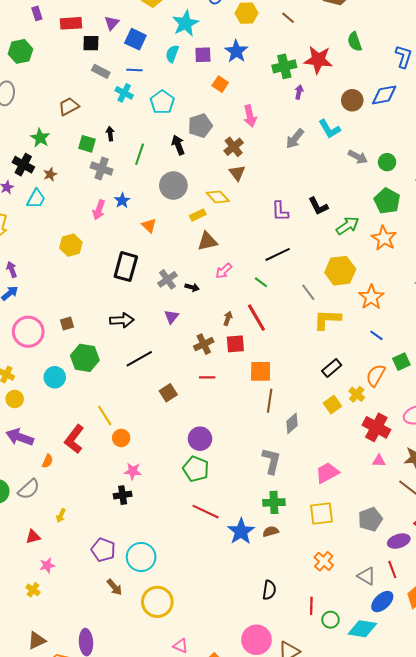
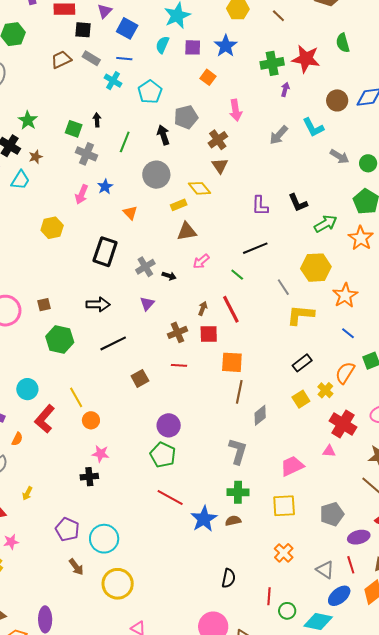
brown trapezoid: (69, 106) -> (61, 60), moved
cyan circle: (55, 377) -> (27, 389), moved
pink triangle: (379, 461) -> (329, 451), moved

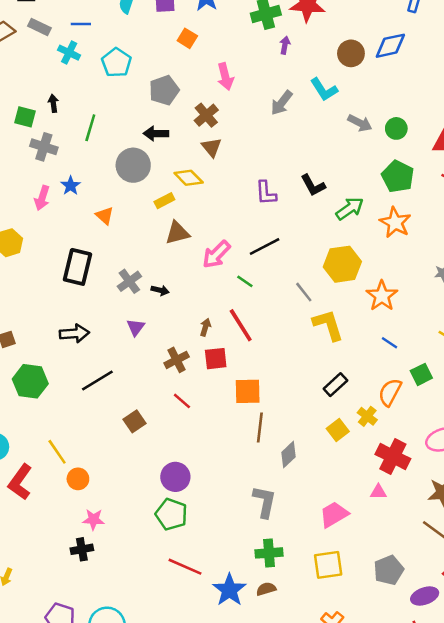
black arrow: (163, 135) -> (156, 134), moved, turned -66
pink arrow: (201, 261) -> (216, 254), moved, size x1.4
yellow L-shape: (301, 315) -> (328, 325), turned 72
red line: (179, 365) -> (182, 401), turned 42

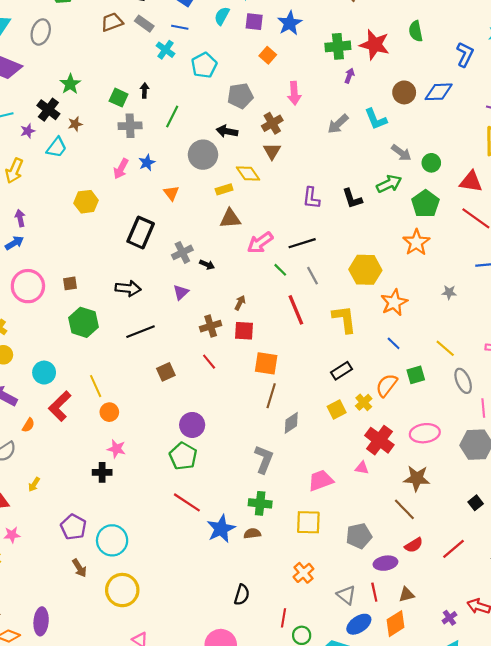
gray cross: (44, 147) -> (130, 126), turned -30
green arrow: (350, 208) -> (389, 184), moved
gray line: (304, 292) -> (312, 276), moved
red line: (241, 325) -> (296, 310), moved

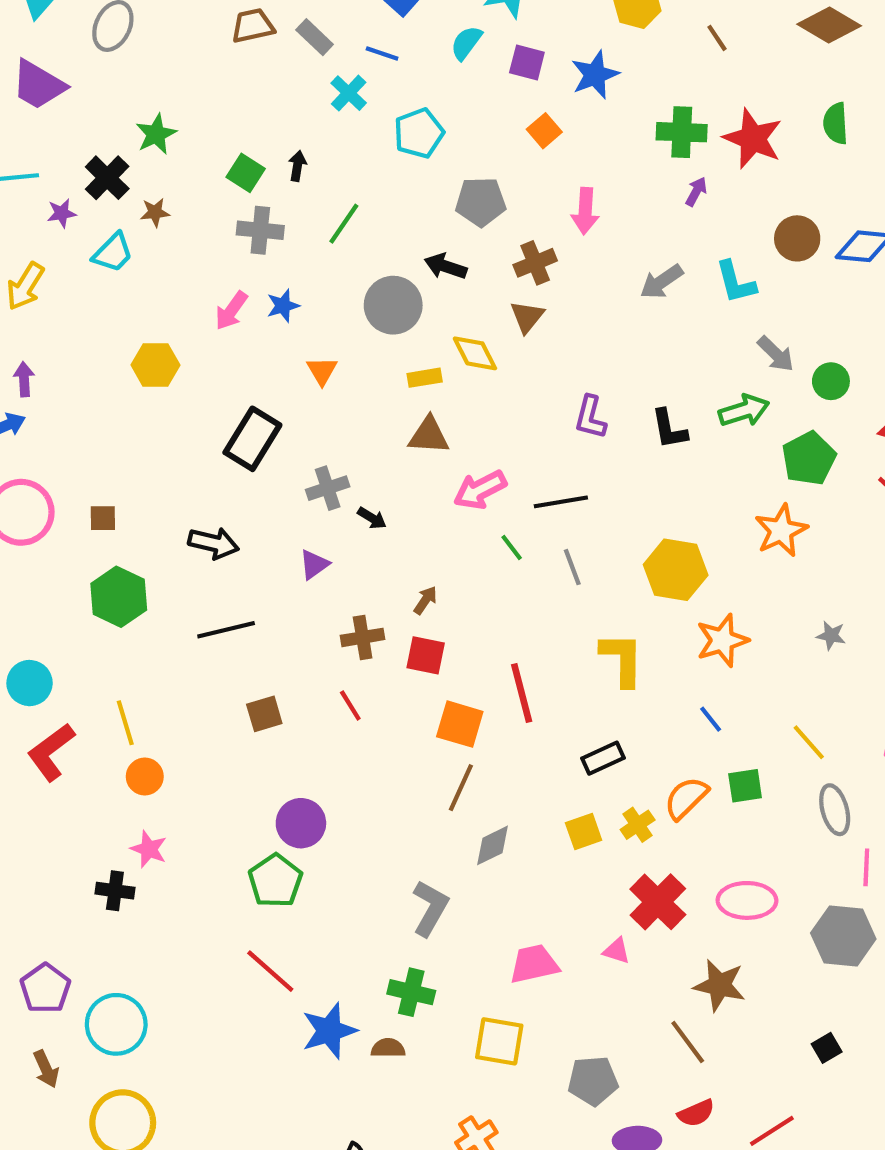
red line: (296, 310) -> (522, 693), moved

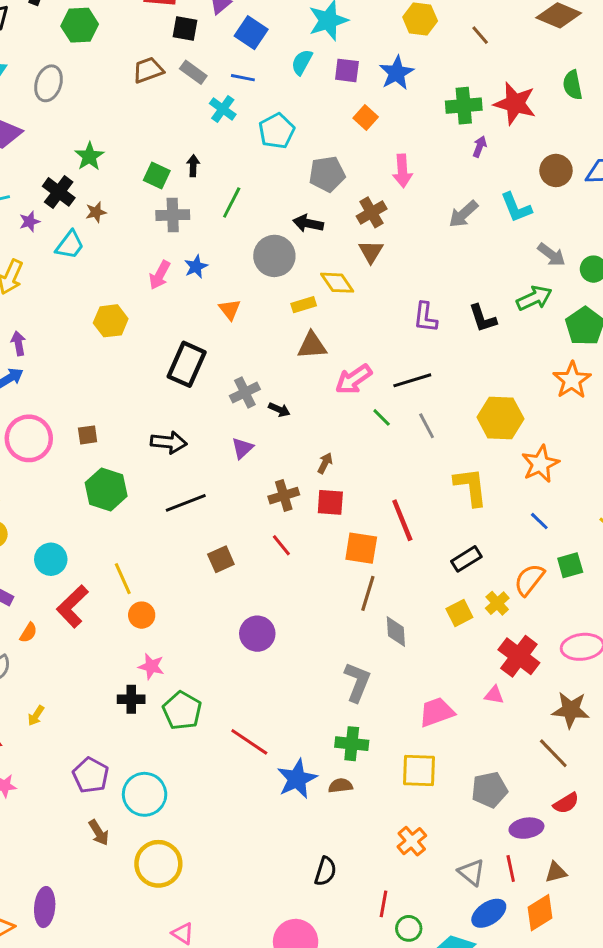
gray diamond: (493, 845) -> (396, 632), turned -60
green pentagon: (275, 881) -> (182, 711), moved

